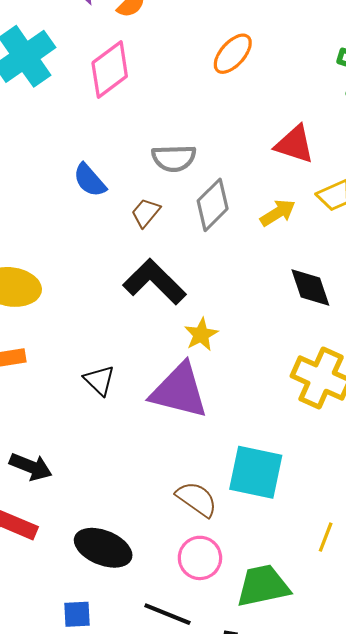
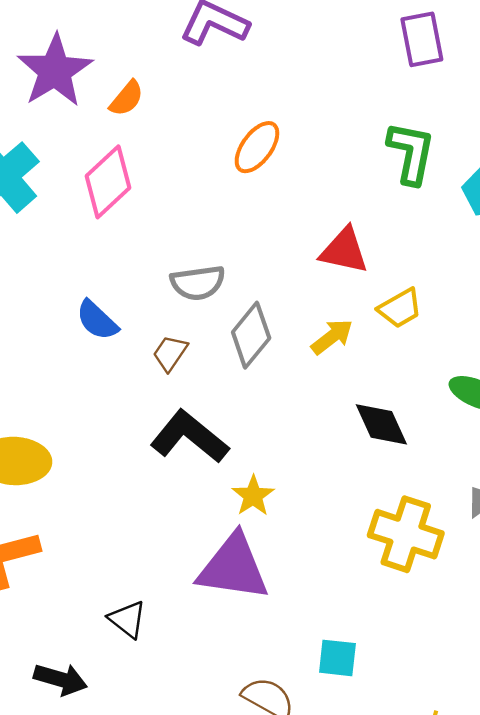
black triangle: (99, 380) -> (127, 619), moved
cyan square: (256, 472) -> (337, 658), size x0.6

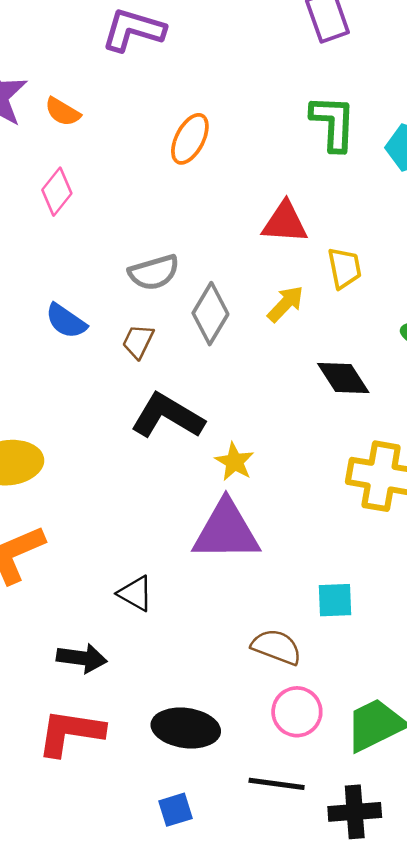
orange semicircle: (127, 98) -> (63, 112), turned 90
pink diamond: (108, 182) -> (57, 192), size x0.7
yellow trapezoid: (400, 308) -> (344, 268), turned -63

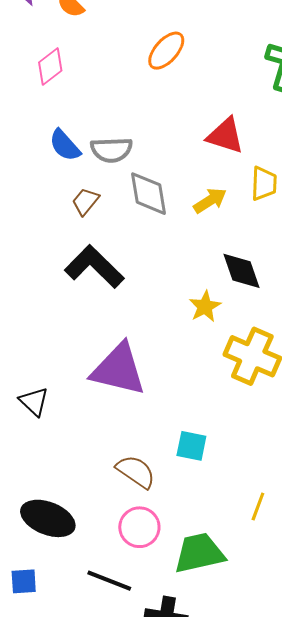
gray diamond: (210, 314) -> (148, 194), turned -54
blue semicircle: (66, 321) -> (65, 145), moved
yellow star: (235, 462) -> (205, 306), moved

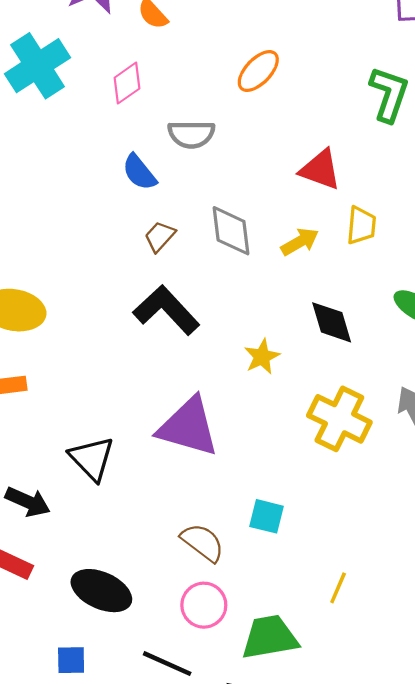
gray semicircle: (111, 150) -> (191, 134), moved
yellow star: (205, 306) -> (262, 357), moved
black triangle: (34, 402) -> (92, 459), size x1.4

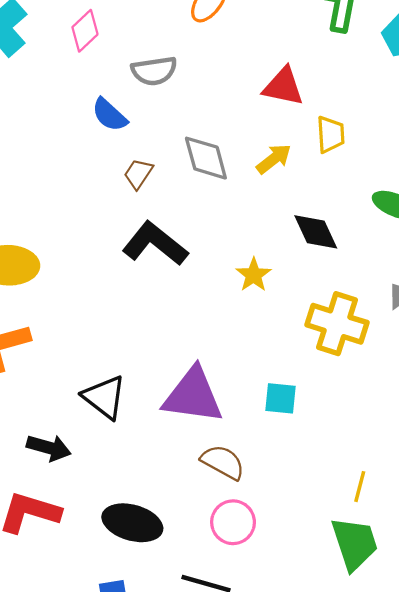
purple triangle: (188, 427) -> (193, 396), moved
cyan square: (266, 516) -> (281, 398), moved
green trapezoid: (270, 637) -> (355, 543), moved, turned 90

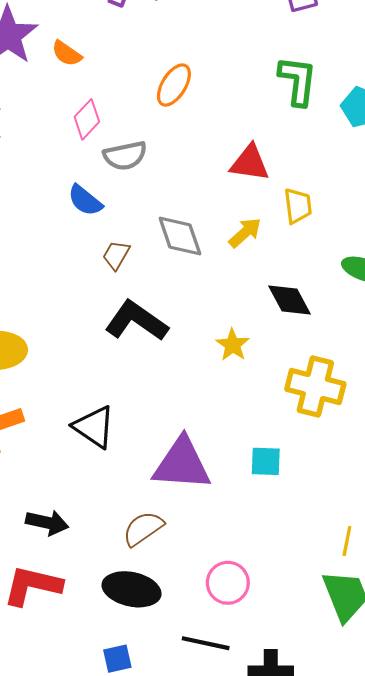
pink diamond: (85, 31) -> (87, 119), moved
black triangle: (104, 397) -> (94, 427), moved
brown semicircle: (223, 462) -> (143, 529), moved, turned -60

